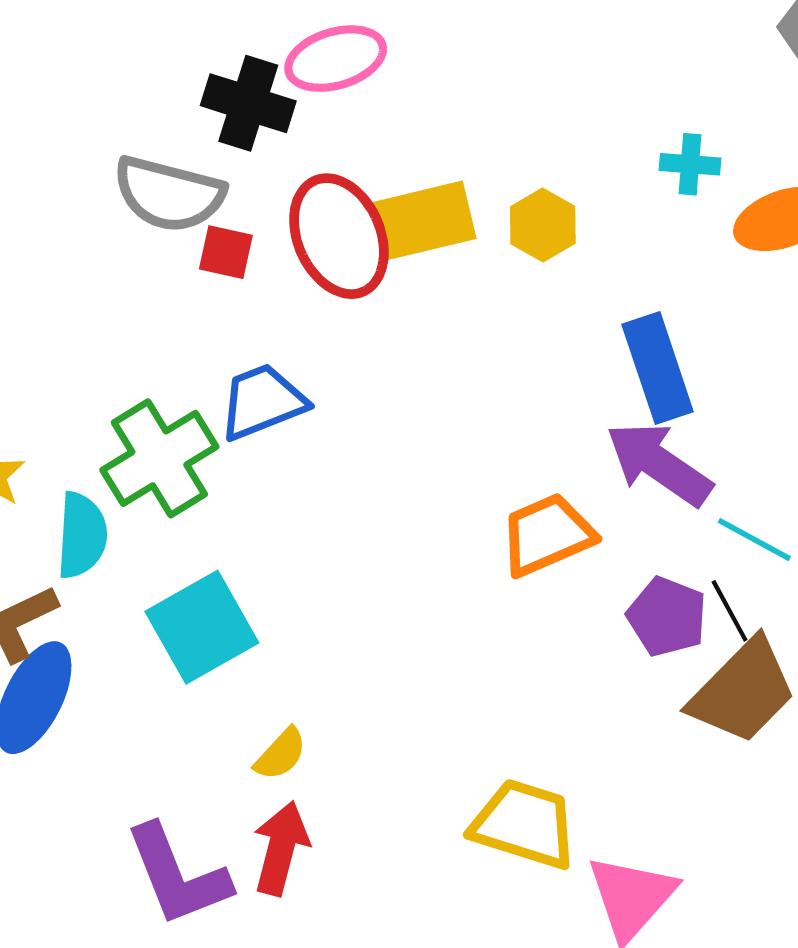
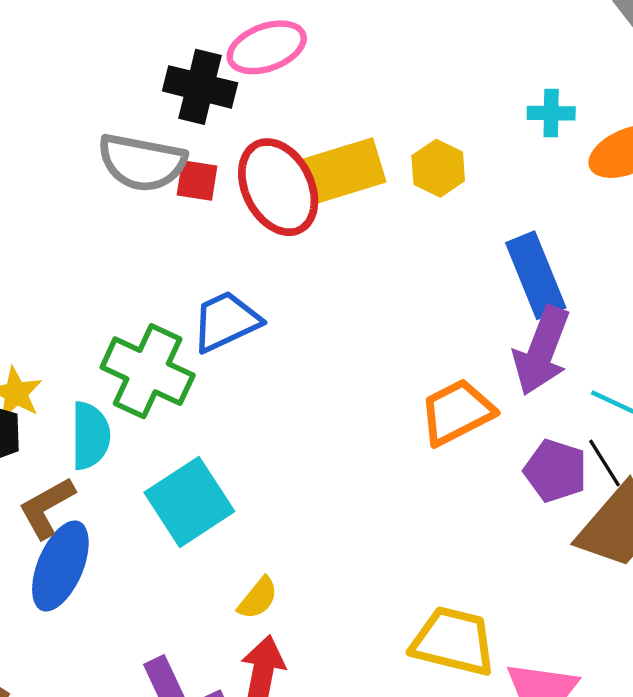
red square: (226, 252) -> (197, 180), moved
green cross: (159, 458) -> (148, 371), turned -30
purple arrow: (659, 464) -> (542, 351), turned -100

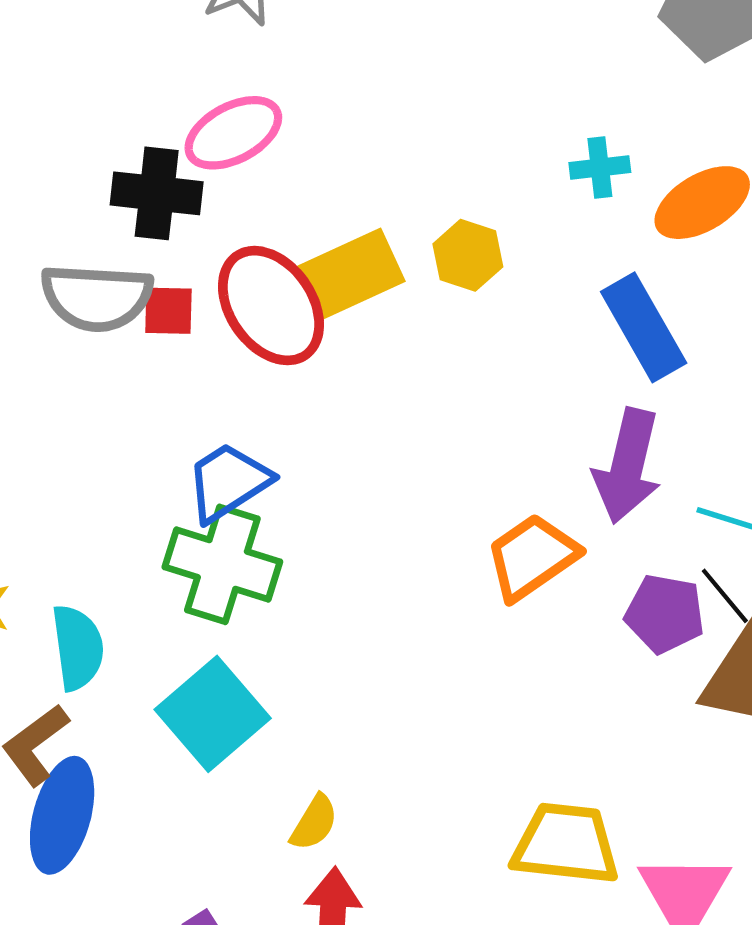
blue rectangle: (536, 275) -> (644, 327), moved
green cross: (148, 371) -> (222, 564), moved

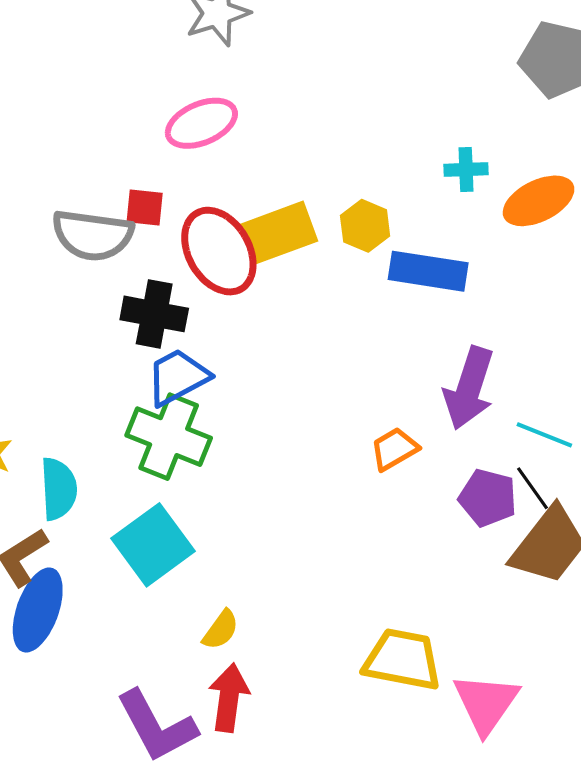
black cross: (157, 193) -> (154, 314), moved
red square: (168, 311) -> (145, 208), moved
blue rectangle: (644, 327) -> (428, 271), moved, turned -56
orange trapezoid: (532, 557) -> (394, 449), size x0.7

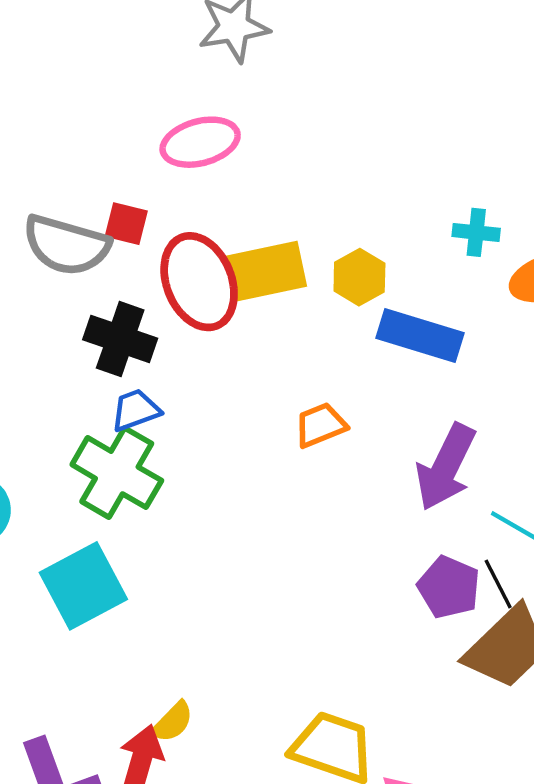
blue trapezoid: (178, 377) -> (136, 410), size x0.7
orange trapezoid: (394, 449) -> (320, 425), moved
yellow semicircle: (221, 630) -> (173, 722), moved

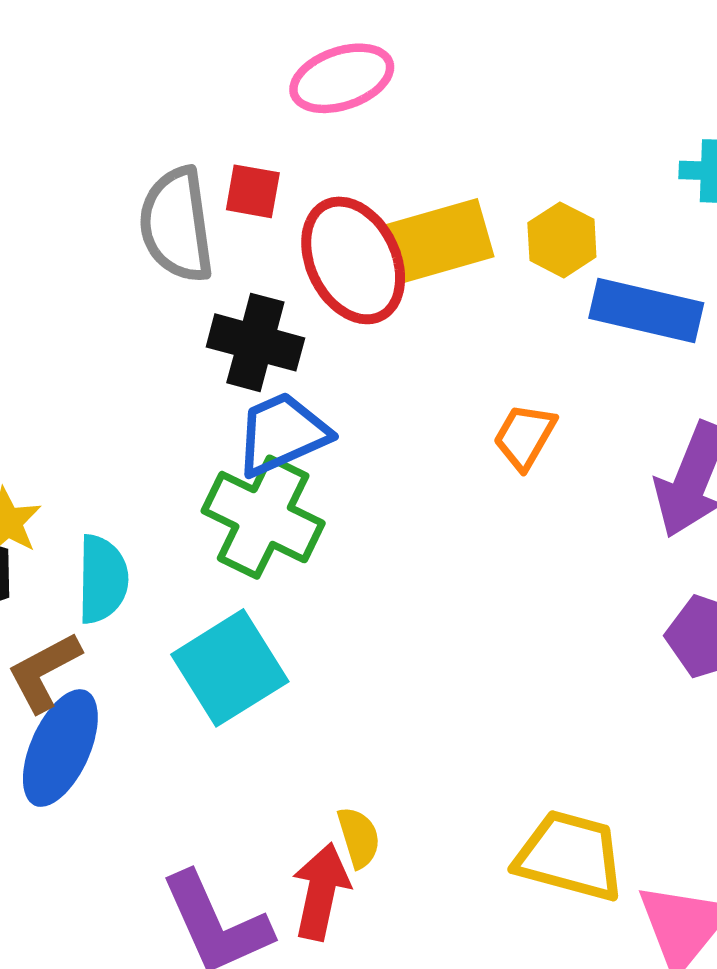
gray semicircle: (66, 245) -> (177, 225), turned 70
blue trapezoid: (136, 410) -> (282, 434), size x1.5
orange trapezoid: (320, 425) -> (525, 436), turned -34
yellow semicircle: (173, 722) -> (359, 837), turned -57

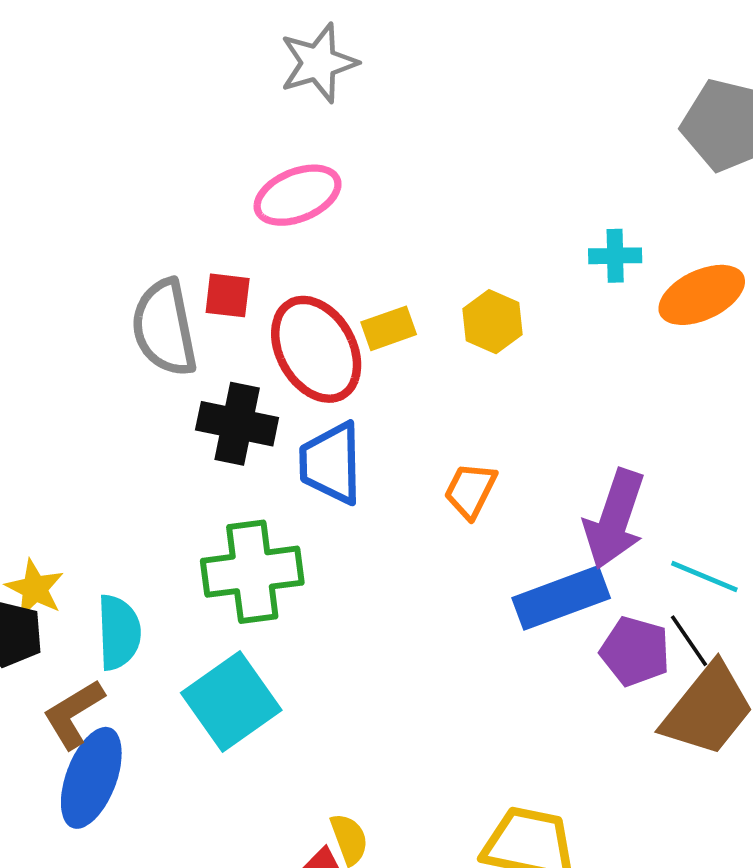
yellow rectangle: (440, 241) -> (389, 328), size x0.6
blue rectangle: (646, 311) -> (561, 598), moved, turned -30
blue trapezoid: (282, 434) -> (331, 463), moved, turned -64
green cross: (263, 517) -> (252, 572), turned -30

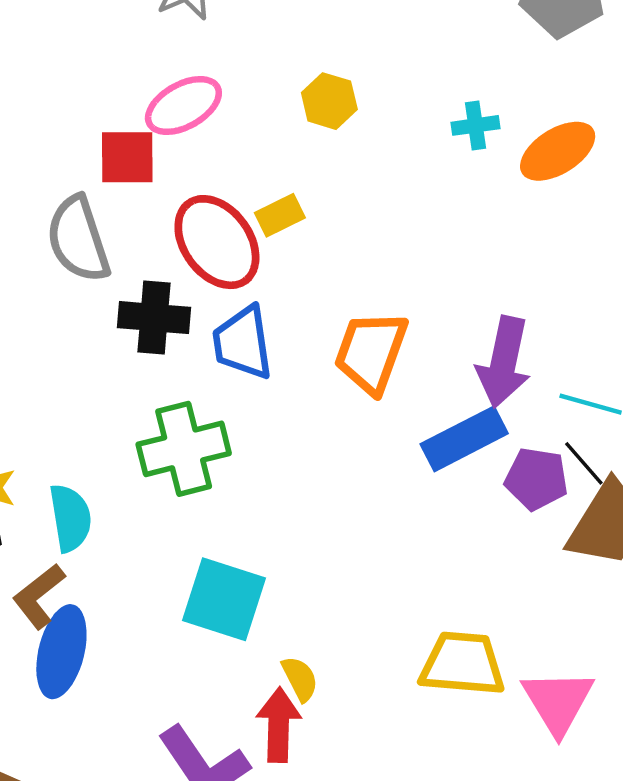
red square: (228, 295) -> (127, 157), moved, size x1.4
yellow hexagon: (492, 322) -> (329, 101), moved
orange trapezoid: (470, 490) -> (371, 352), size x1.6
cyan square: (231, 702) -> (224, 599), moved, turned -30

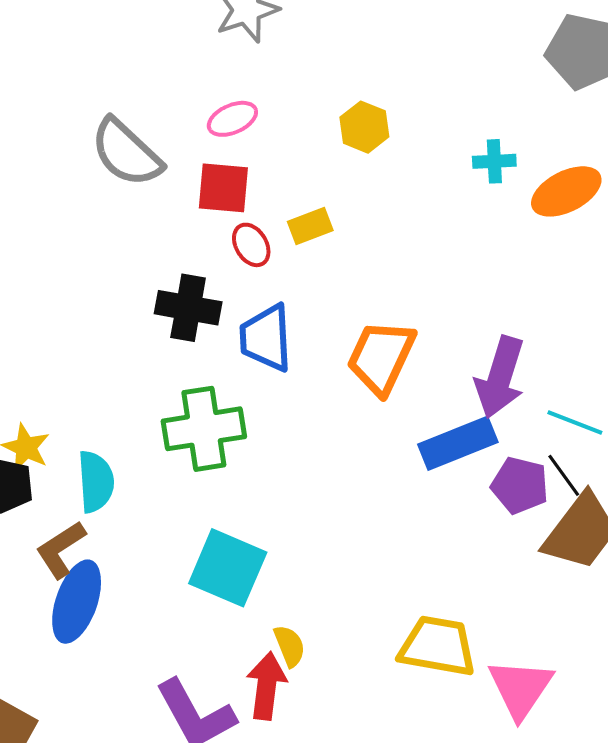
pink ellipse: (183, 105) -> (232, 119), size x0.7
red square: (127, 157) -> (223, 188), moved
gray semicircle: (78, 239) -> (126, 153), moved, turned -34
red ellipse: (217, 242) -> (251, 245), size x0.5

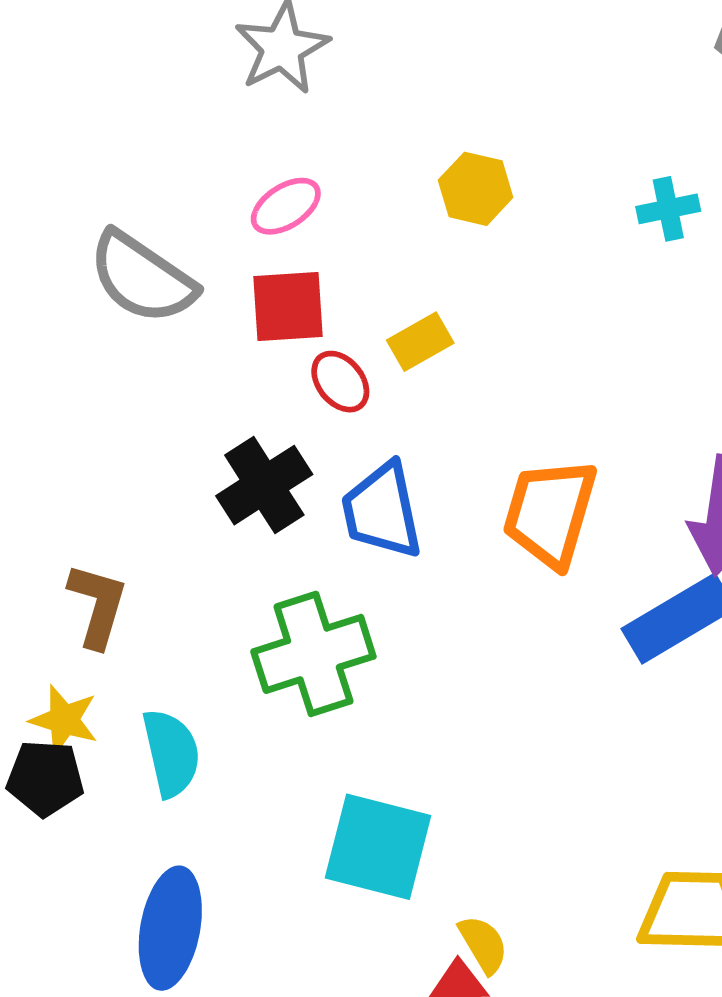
black cross: (188, 308) -> (264, 485), turned -34
brown L-shape: (61, 550) -> (98, 605), moved, turned 148

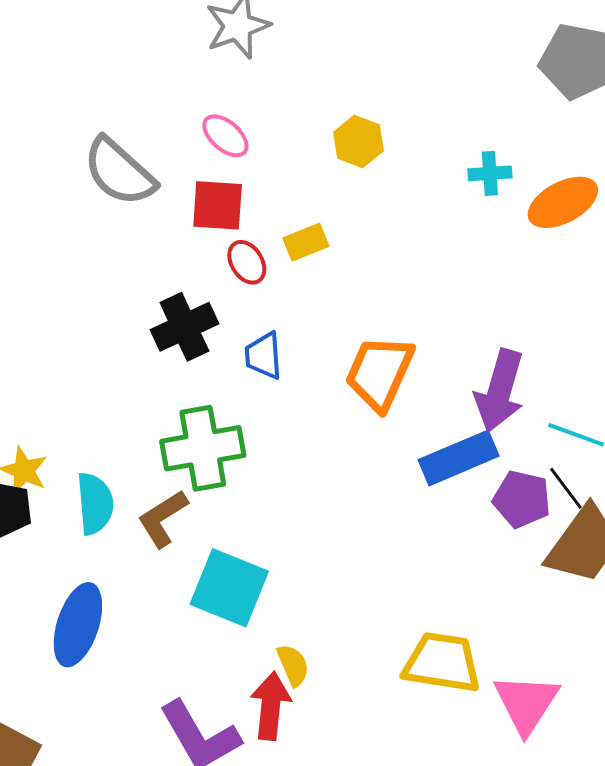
pink ellipse: (286, 206) -> (225, 136), turned 66
blue trapezoid: (382, 511) -> (264, 356), size x0.7
brown L-shape: (98, 605) -> (163, 518), moved, turned -146

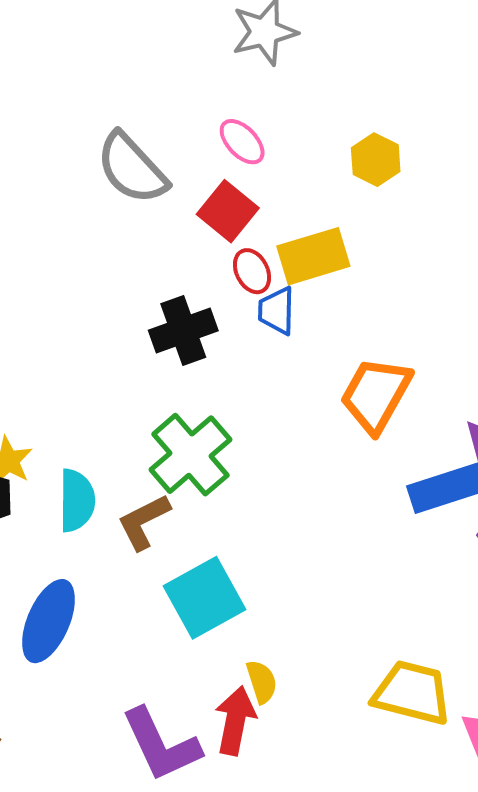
red square: (218, 205) -> (228, 211), turned 30
yellow rectangle: (306, 242) -> (313, 256), size x1.6
blue trapezoid: (264, 356) -> (277, 311), moved
green cross: (203, 448) -> (190, 455), turned -36
cyan square: (229, 588) -> (205, 598), turned 34

